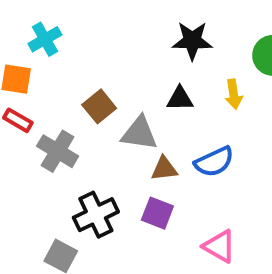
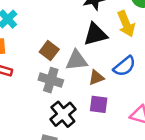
yellow arrow: (234, 94) -> (126, 24), size x1.5
black triangle: (180, 99) -> (95, 34), size x1.5
gray cross: (58, 151) -> (51, 80), moved

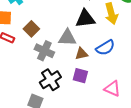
brown square: (49, 51) -> (31, 29), moved

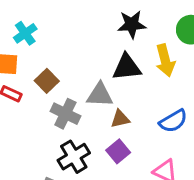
blue semicircle: (105, 48) -> (173, 121), moved
purple square: (80, 76) -> (118, 151), turned 35

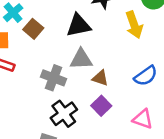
black triangle: (127, 67) -> (79, 25), moved
brown square: (47, 81) -> (33, 29), moved
brown triangle: (120, 119) -> (100, 78), turned 36

